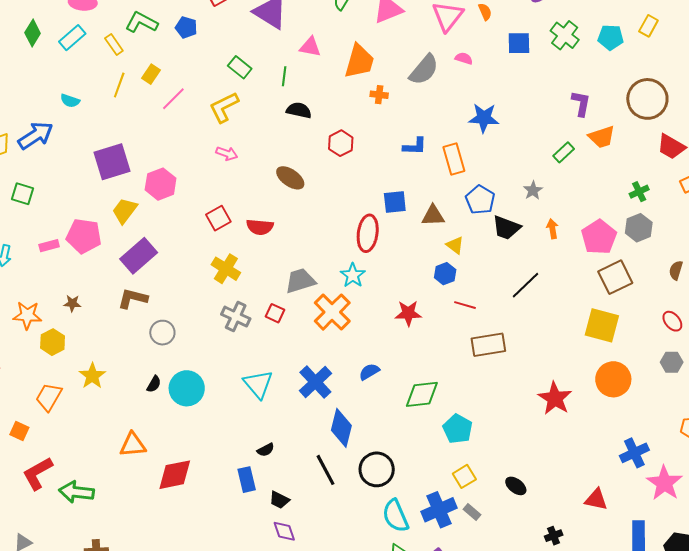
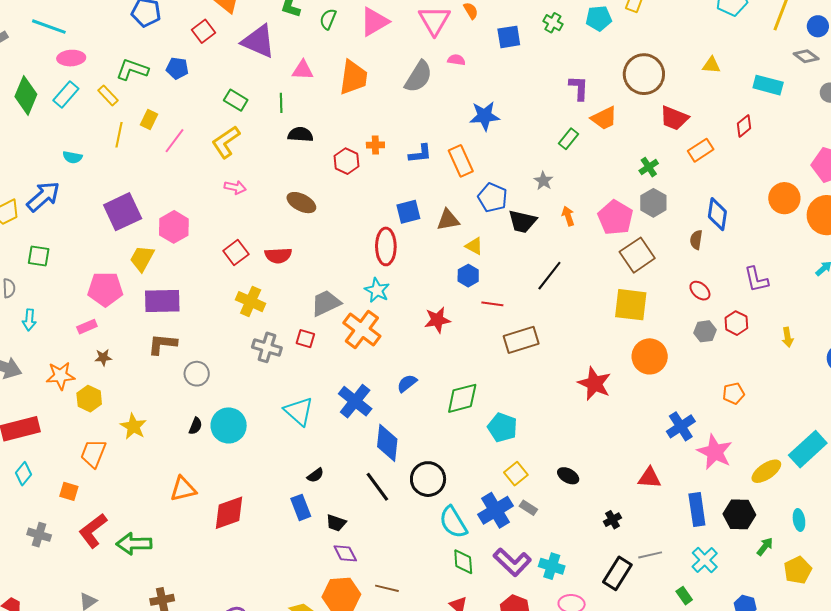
green diamond: (33, 33) -> (26, 95), size x1.4
green cross: (565, 35) -> (553, 23), size x0.7
orange cross: (379, 95) -> (375, 145), moved
pink rectangle: (49, 246) -> (87, 327), moved
purple rectangle: (139, 256) -> (162, 301), turned 48

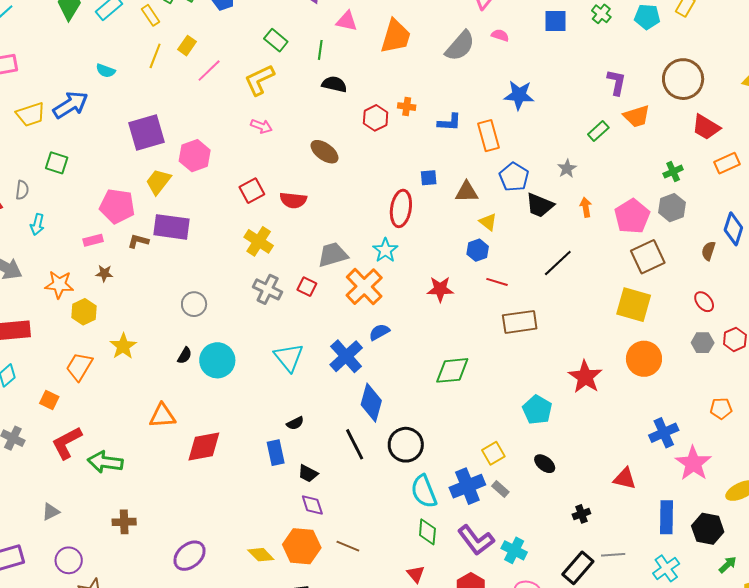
blue square: (408, 212) -> (429, 178), size x0.7
brown L-shape: (162, 344) -> (138, 241), moved, size x0.7
blue semicircle: (407, 383) -> (379, 332), moved
cyan pentagon: (502, 427) -> (537, 410), moved

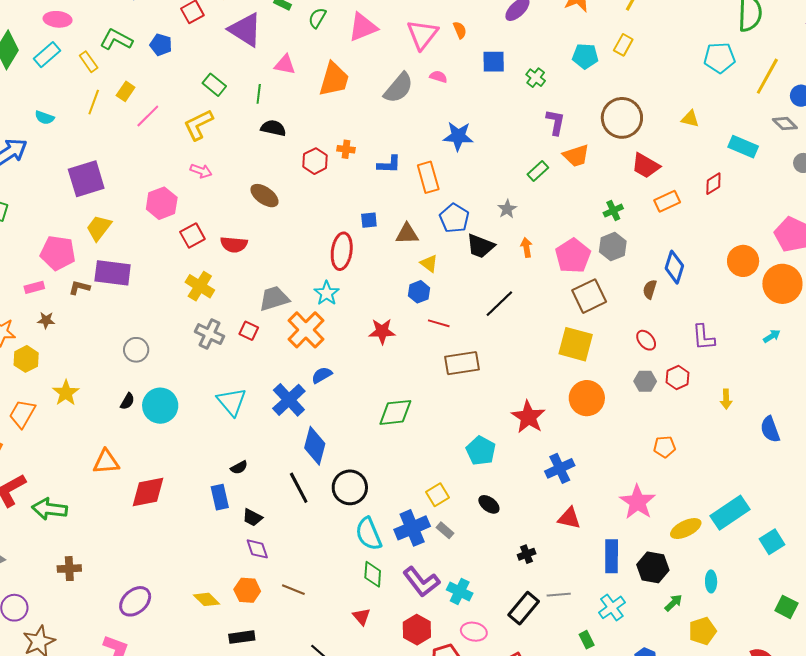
green cross: (601, 14) -> (536, 78), moved
pink hexagon: (195, 156) -> (162, 203), moved
blue cross: (664, 433) -> (560, 468), moved
orange hexagon: (302, 546) -> (247, 590), size x0.7

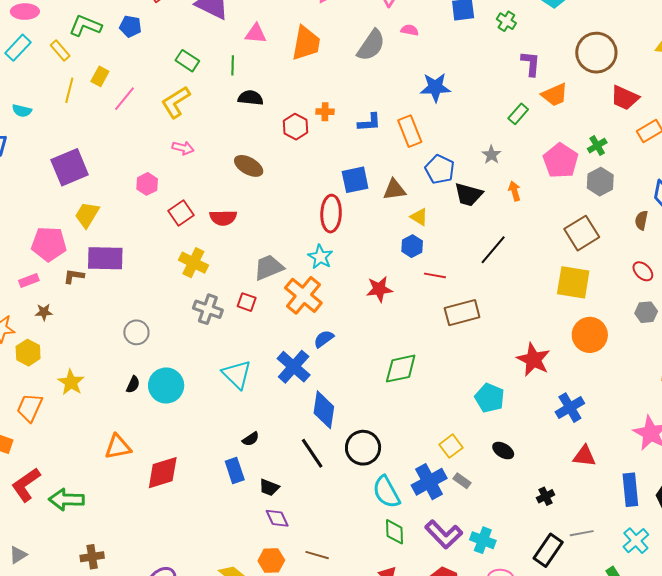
pink hexagon: (162, 203) -> (147, 184), size x0.7
blue square: (369, 220) -> (355, 180), size x1.6
pink pentagon: (573, 256) -> (561, 161), moved

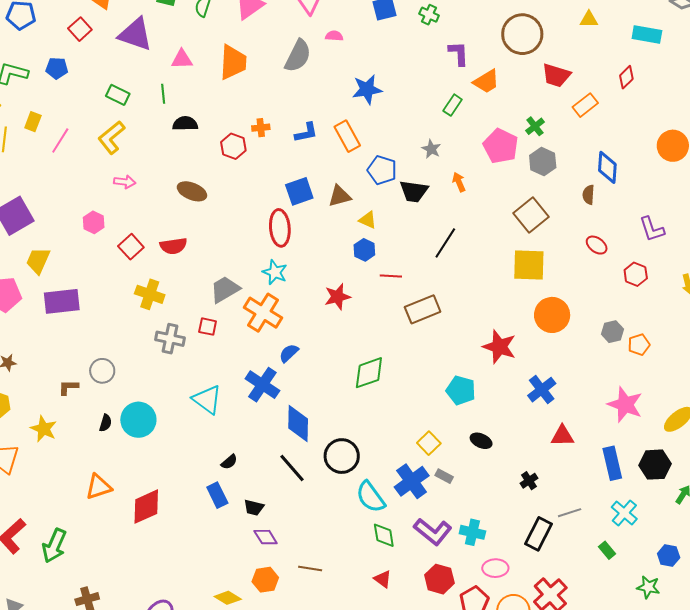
brown L-shape: (74, 276) -> (68, 387), moved
gray hexagon: (646, 312) -> (612, 332), moved
green arrow: (66, 500) -> (54, 546), turned -60

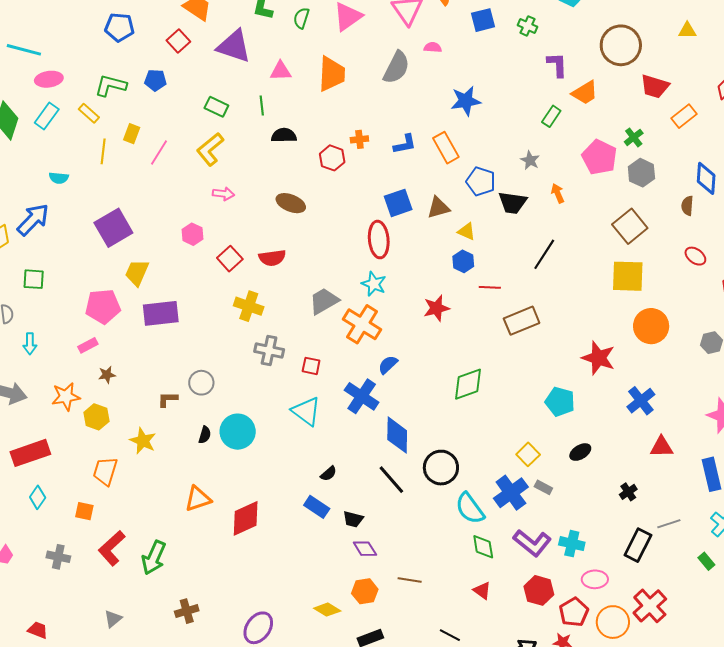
red square: (208, 327) -> (311, 366), moved
black ellipse: (481, 441) -> (580, 452), turned -55
blue rectangle: (217, 495) -> (317, 507), turned -30

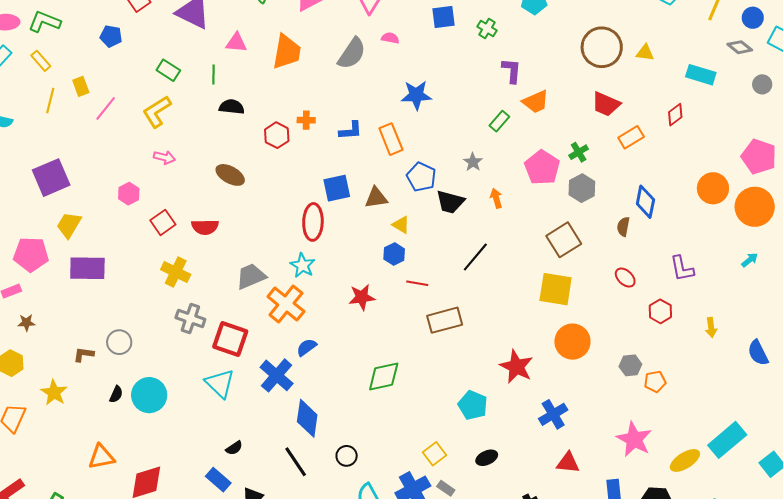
brown circle: (621, 45) -> (602, 47), moved
green L-shape: (111, 85) -> (44, 22), moved
yellow rectangle: (132, 134) -> (81, 86), turned -48
red square: (311, 366) -> (230, 339), size x1.8
black circle: (441, 468) -> (347, 456), size x0.6

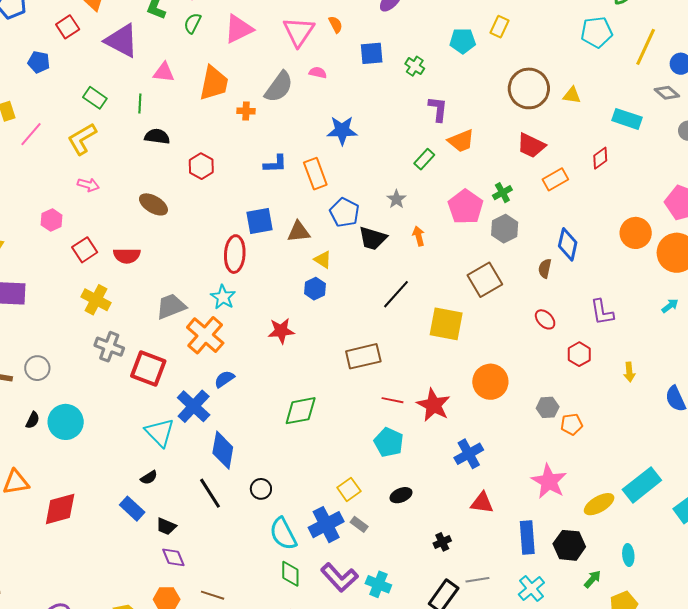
orange cross: (306, 120) -> (246, 111), moved
red line: (417, 283) -> (393, 400), moved
yellow square: (556, 289) -> (446, 324), moved
cyan triangle: (220, 383) -> (160, 432), moved

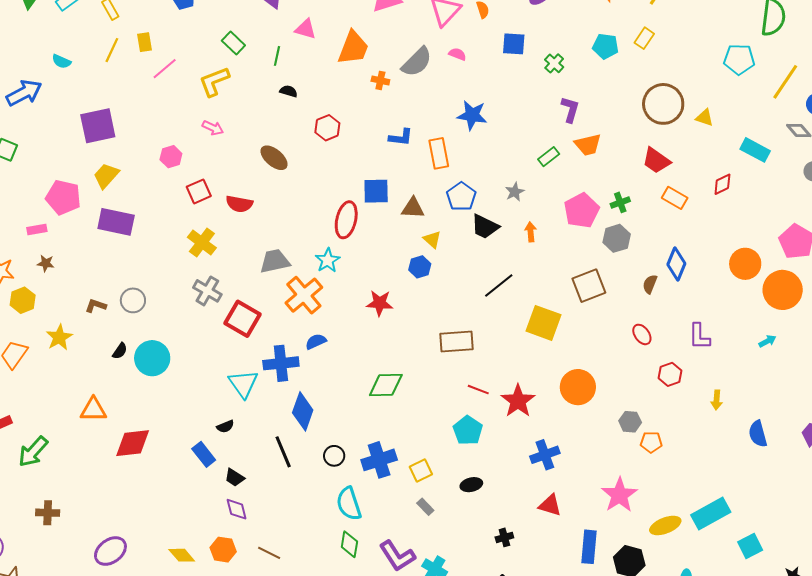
black semicircle: (157, 136) -> (289, 91), size x0.7
orange rectangle: (555, 179) -> (675, 198), turned 50
blue cross: (194, 406) -> (281, 363), turned 32
blue cross: (326, 525) -> (379, 460), moved

